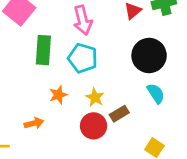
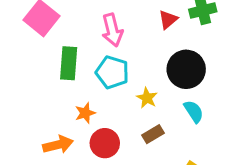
yellow star: (95, 97) -> (147, 98), moved
orange arrow: (34, 123) -> (58, 145), size x1.4
red circle: (94, 126) -> (105, 143), moved

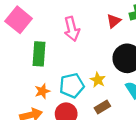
cyan pentagon: (112, 72) -> (72, 86), moved, turned -30
orange star: (85, 113) -> (42, 91), moved

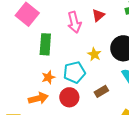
red triangle: (114, 21) -> (98, 15), moved
yellow star: (98, 80) -> (94, 54), moved

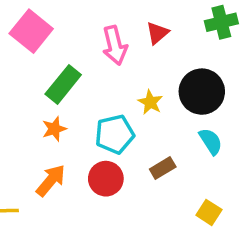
green rectangle: (45, 44) -> (63, 84), turned 35
orange star: (48, 77) -> (54, 129), moved
orange arrow: (38, 98) -> (51, 180), turned -36

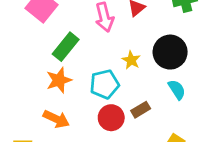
orange star: (54, 129) -> (59, 80), size x1.4
red circle: (106, 179) -> (111, 118), moved
orange arrow: (51, 180) -> (56, 119), turned 75

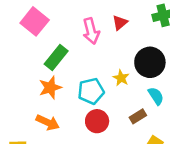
yellow star: (131, 60) -> (121, 78), moved
brown rectangle: (141, 110) -> (138, 116), moved

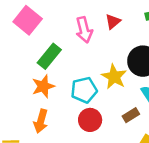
yellow star: (121, 78) -> (114, 77), size x1.5
orange arrow: (48, 122) -> (41, 121), turned 80

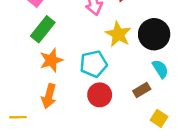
green rectangle: (49, 56) -> (43, 29), moved
yellow star: (114, 77) -> (118, 34), moved

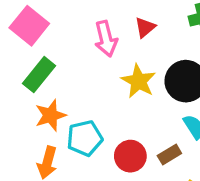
cyan pentagon: (93, 64) -> (85, 138), moved
red circle: (100, 95) -> (130, 156), moved

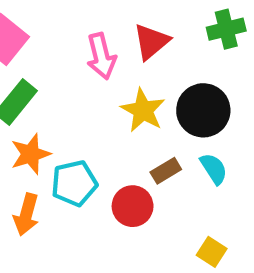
red triangle: (145, 27) -> (151, 42), size x1.4
brown rectangle: (169, 154) -> (166, 171), moved

